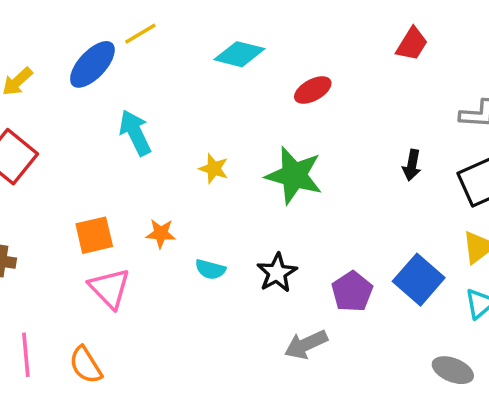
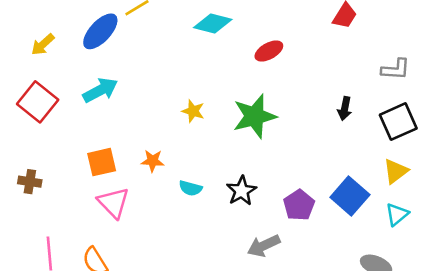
cyan arrow: (135, 133) -> (100, 90), moved, turned 88
green star: (294, 175) -> (255, 116), turned -30

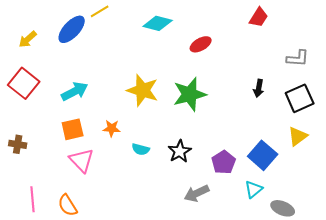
cyan arrow: (100, 90) -> (75, 91), moved
yellow star: (193, 111) -> (143, 90), size x1.8
cyan triangle: (397, 214) -> (254, 189), moved

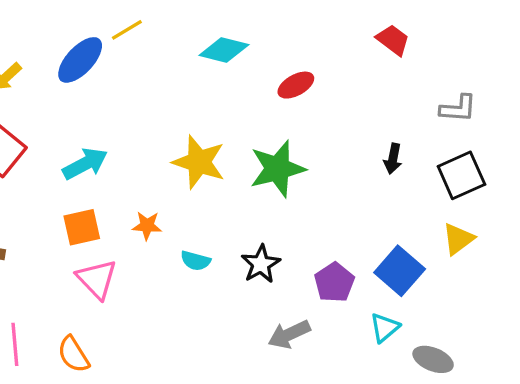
red trapezoid: (259, 17) -> (393, 40), turned -85

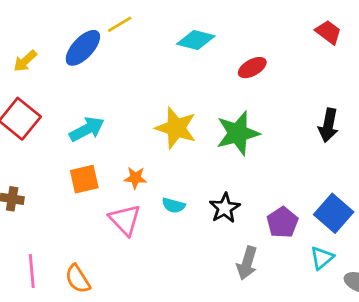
black arrow: (393, 159) -> (328, 125), size x1.4
pink triangle: (97, 279) -> (125, 220), moved
gray arrow: (289, 334) -> (247, 263), turned -48

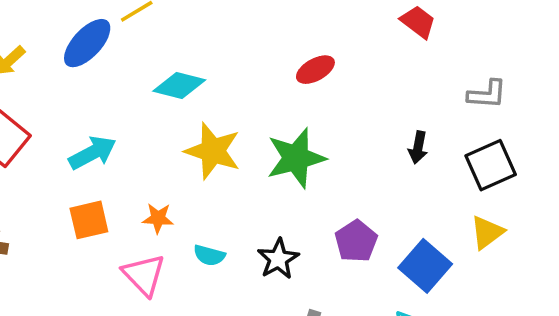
cyan diamond: (196, 40) -> (179, 86), moved
black arrow: (328, 125) -> (418, 147), size x0.7
purple pentagon: (282, 222) -> (356, 241), moved

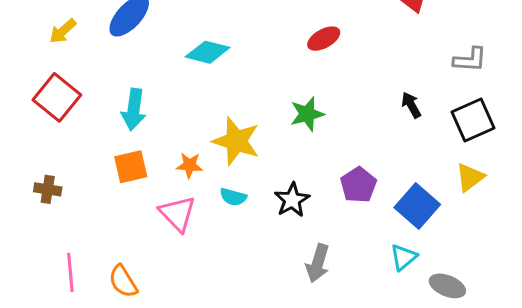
black arrow: (418, 147) -> (411, 105), turned 140
yellow star: (213, 151) -> (236, 141), moved
cyan arrow: (93, 153) -> (134, 109), turned 126
green star: (296, 158) -> (307, 114), size x0.7

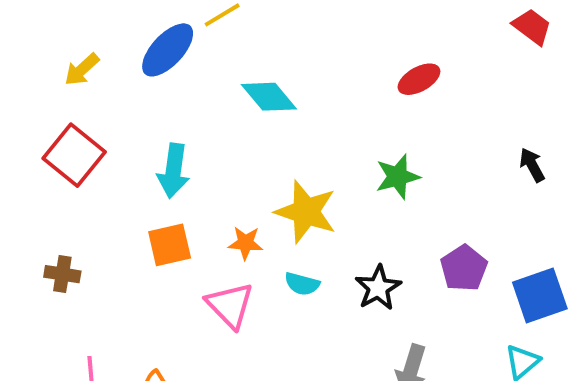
cyan diamond: (208, 52) -> (269, 97), turned 36
blue square: (417, 206) -> (540, 296), turned 30

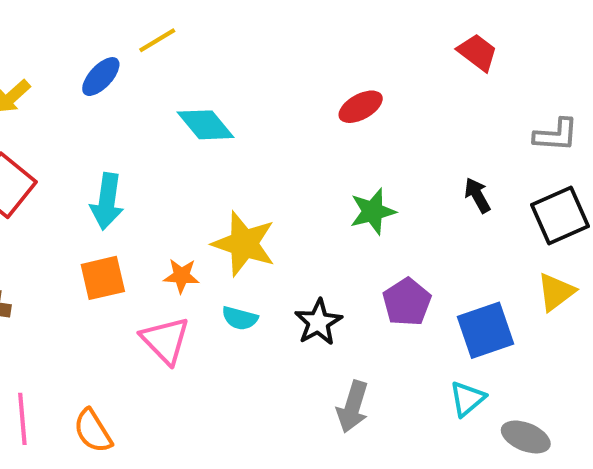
blue ellipse: (168, 50) -> (101, 77), size x0.7
green star: (398, 177) -> (373, 211), moved

